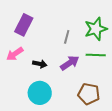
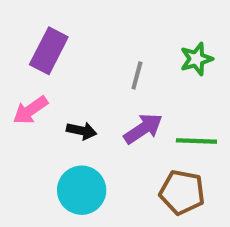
green star: (96, 29) -> (196, 59), size x0.7
green line: (96, 55) -> (196, 141), moved

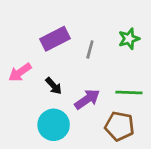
purple rectangle: (49, 51) -> (55, 39), moved, turned 36
purple arrow: (143, 129) -> (87, 99), moved
black arrow: (82, 131) -> (54, 86), turned 36

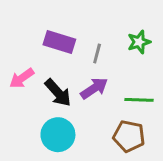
purple rectangle: (55, 39) -> (59, 42), turned 44
black arrow: (54, 86) -> (58, 93), size x1.5
purple arrow: (87, 99) -> (94, 88), moved

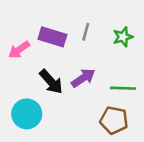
gray line: (97, 54) -> (86, 32), moved
pink arrow: (22, 78) -> (19, 50), moved
cyan circle: (58, 135) -> (27, 114), moved

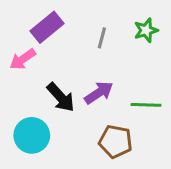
purple rectangle: (52, 37) -> (47, 27), moved, turned -56
green star: (123, 37) -> (146, 30), moved
brown pentagon: (114, 120) -> (116, 141), moved

